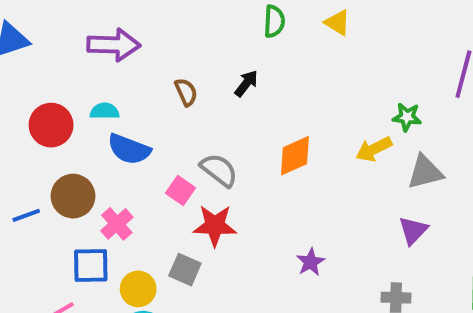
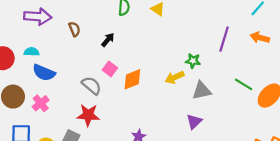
brown semicircle: (186, 92) -> (74, 29), moved
pink square: (180, 191) -> (110, 69), moved
pink cross: (117, 224) -> (41, 103), moved

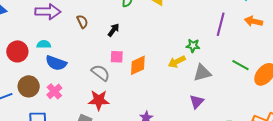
pink square: (110, 69) -> (117, 57), turned -32

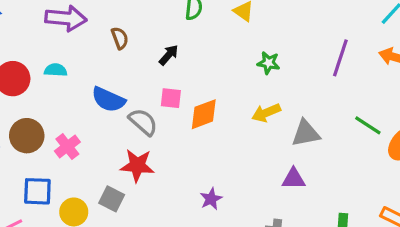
green star: (193, 46) -> (269, 63), moved
blue semicircle: (56, 63) -> (108, 100), moved
purple triangle: (197, 102) -> (293, 179), turned 42

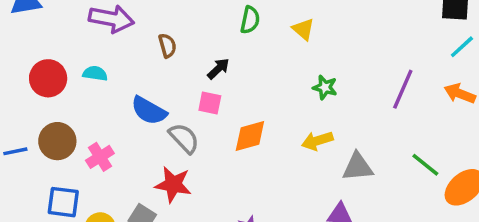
pink square: (171, 98) -> (210, 103), moved

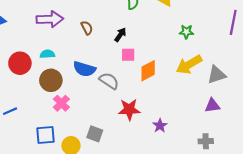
pink square: (210, 103) -> (128, 55), moved
brown circle: (57, 141) -> (51, 80), moved
yellow arrow: (317, 141) -> (189, 65), size x1.4
red star: (173, 184) -> (129, 110), moved

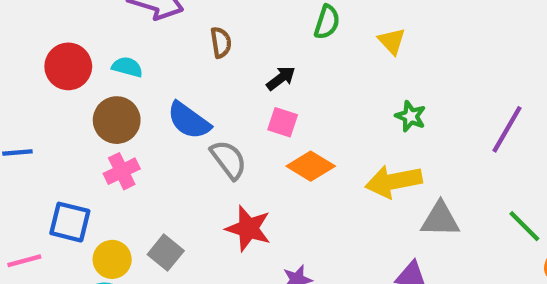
orange diamond: (148, 71) -> (311, 166), turned 40

